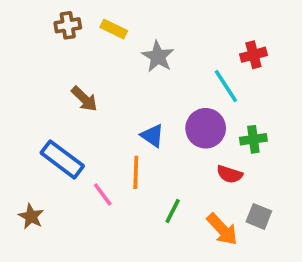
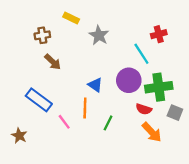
brown cross: (68, 25) -> (42, 35), moved
green cross: (253, 139) -> (159, 87), size x1.6
green line: (173, 211) -> (108, 123), moved
gray square: (259, 216) -> (175, 113), moved
orange arrow: (222, 229) -> (152, 132), moved

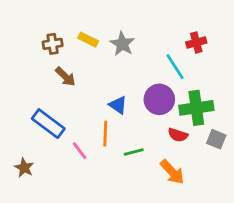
yellow rectangle: (71, 18) -> (88, 40), moved
green line: (108, 123) -> (134, 152), turned 49
orange arrow: (152, 132) -> (172, 172), moved

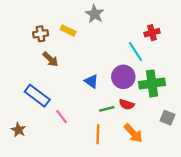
gray star: (122, 44) -> (95, 14), moved
orange line: (105, 134) -> (98, 134), moved
red semicircle: (178, 135) -> (127, 104), moved
gray square: (216, 139) -> (167, 118), moved
green line: (134, 152) -> (107, 109), moved

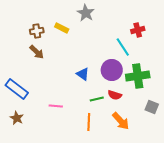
brown arrow: (50, 59) -> (37, 52), moved
blue rectangle: (37, 96) -> (17, 89), moved
pink line: (62, 117) -> (56, 106), turned -48

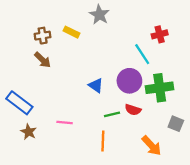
brown star: (17, 118) -> (29, 132), moved
orange arrow: (121, 121) -> (151, 146), moved

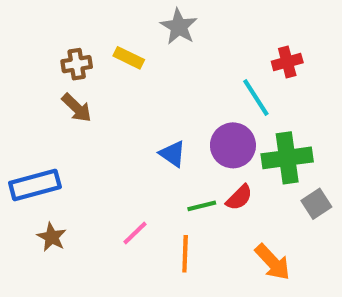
blue rectangle: (19, 103) -> (35, 185), turned -52
red semicircle: (133, 110) -> (239, 197), turned -63
pink line: (65, 122) -> (135, 233), moved, turned -49
gray square: (176, 124) -> (316, 204), moved, turned 35

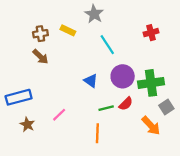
cyan line: (256, 97) -> (107, 45), moved
pink line: (135, 233) -> (59, 115), moved
orange arrow: (273, 262) -> (151, 126), moved

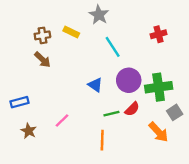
blue rectangle: (19, 97) -> (19, 102), size x0.7

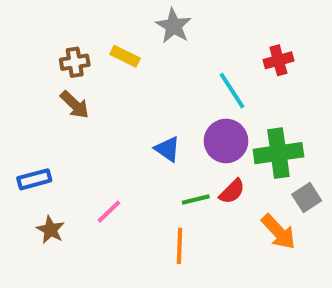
cyan line: (113, 47) -> (232, 91), moved

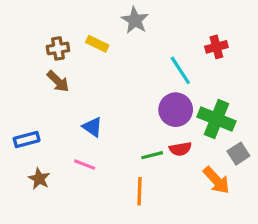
blue triangle: (167, 149) -> (92, 127), moved
green cross: (278, 153) -> (216, 119), turned 30
red semicircle: (232, 191) -> (180, 149), turned 35
pink line: (109, 212) -> (85, 165), turned 65

